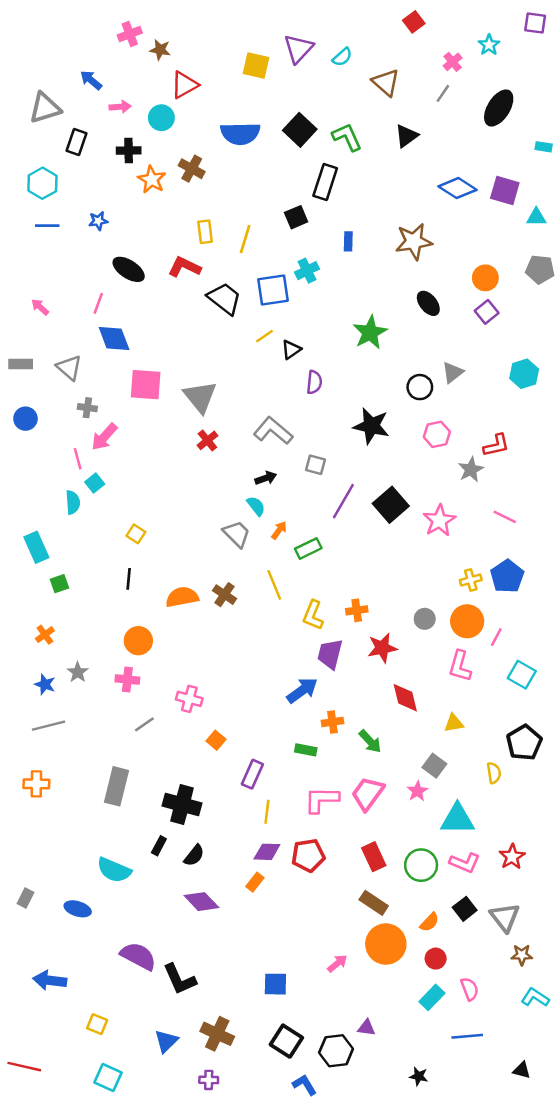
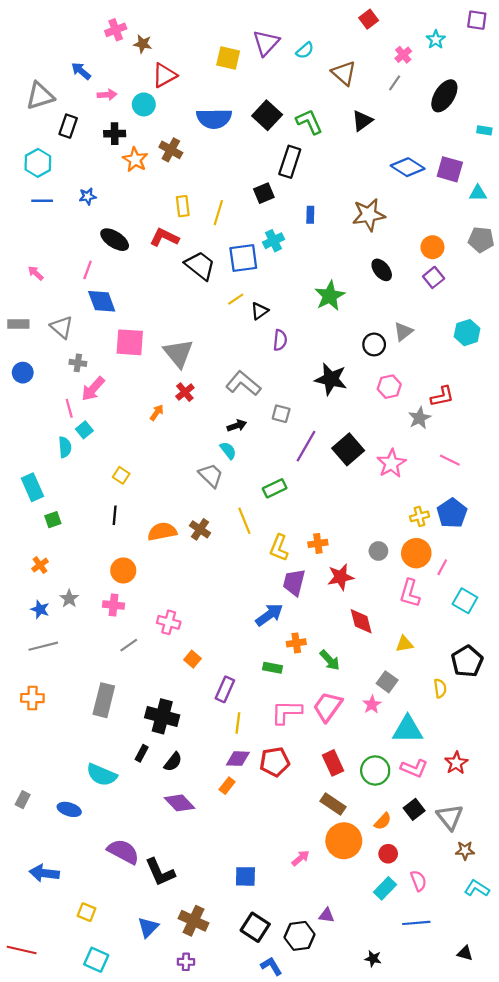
orange arrow: (279, 530) -> (157, 413), moved

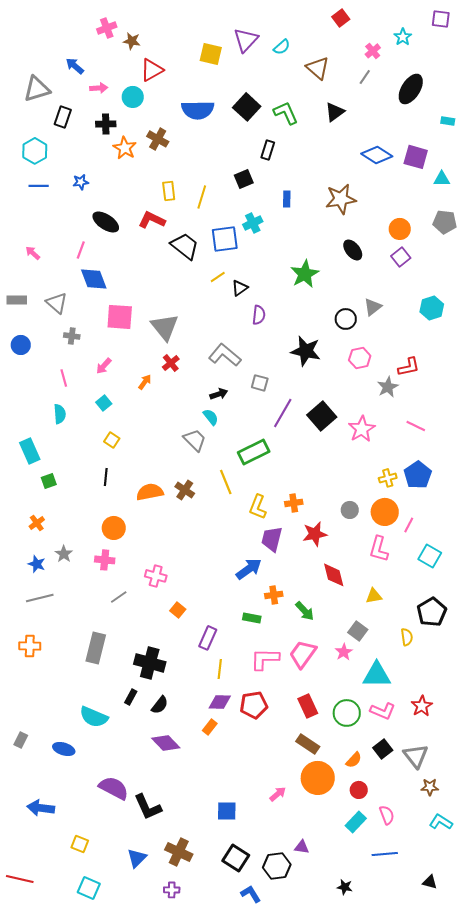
black rectangle: (290, 162) -> (268, 150), size x0.7
pink arrow: (93, 389) -> (104, 366), moved, size x0.7
cyan square: (84, 430) -> (104, 403), moved
green rectangle: (275, 488) -> (254, 452), size x1.4

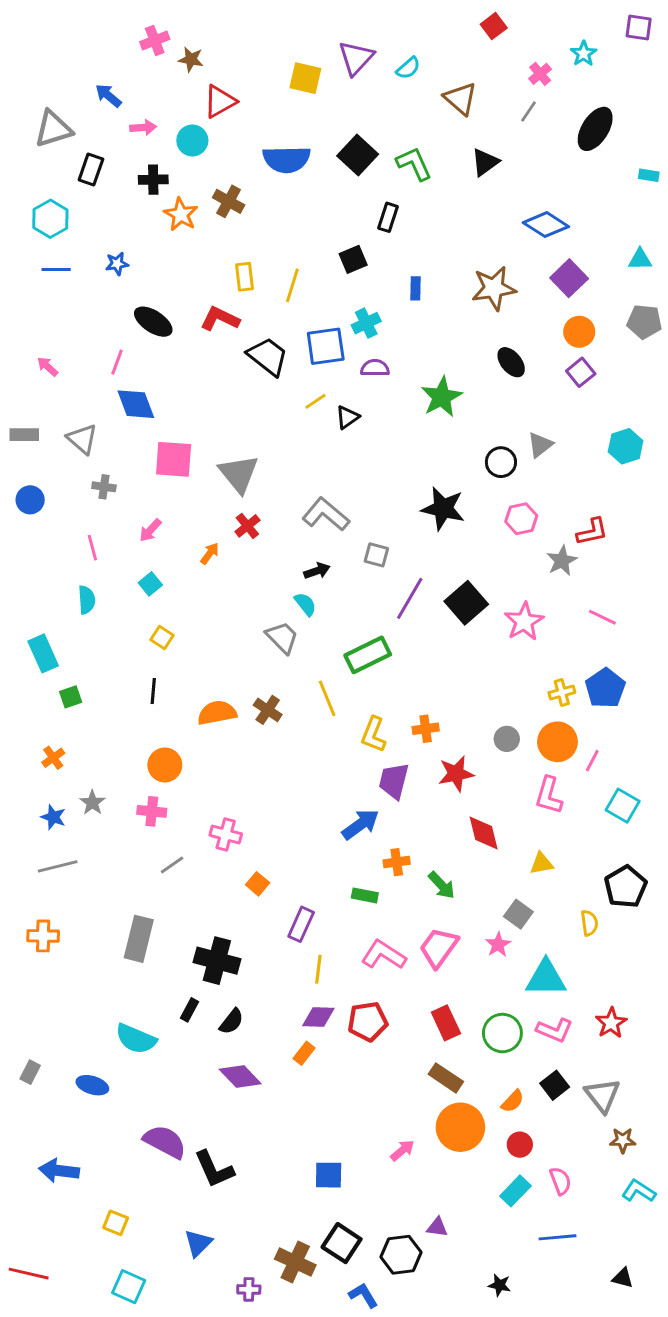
purple square: (416, 157) -> (569, 278), moved, turned 30
purple semicircle: (259, 315) -> (375, 368), moved, turned -96
pink L-shape: (265, 659) -> (384, 955), turned 32
brown cross: (179, 852) -> (295, 1262), moved

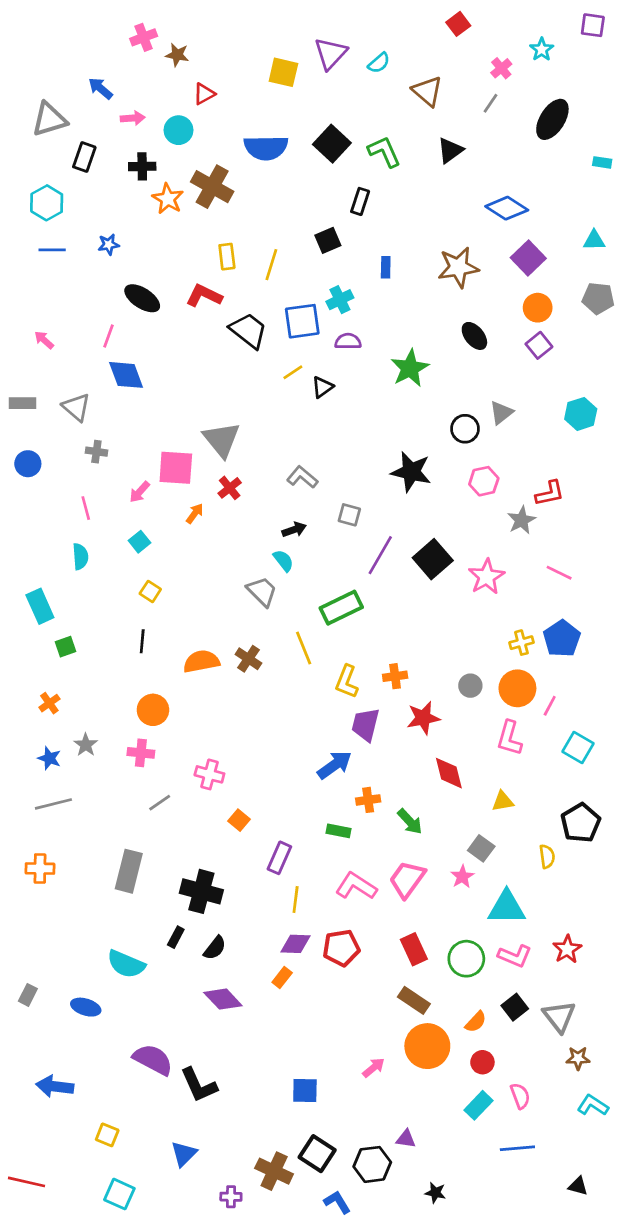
red triangle: (220, 101) -> (204, 94), size x0.7
brown cross: (229, 201) -> (212, 187), size x1.4
pink square: (174, 459) -> (176, 468), moved
gray L-shape: (326, 514) -> (302, 477), size x0.7
black star: (500, 1285) -> (435, 1193), moved

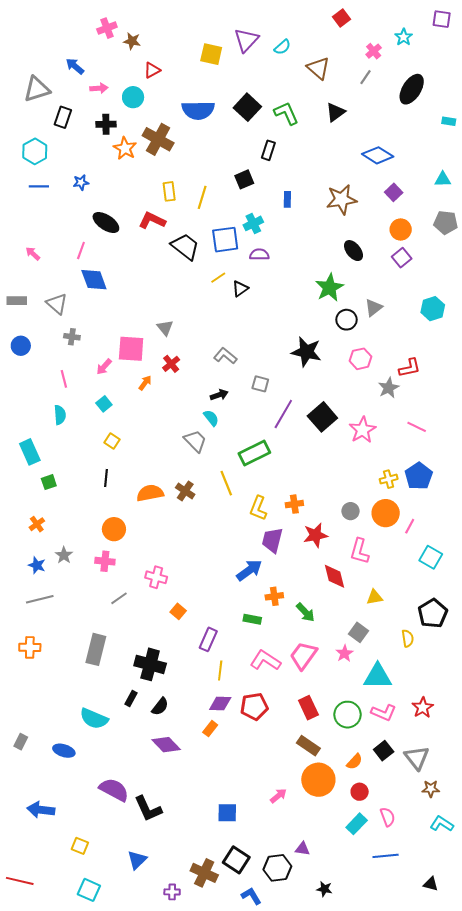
purple square: (528, 258) -> (394, 192), size x0.7
green star: (410, 368) -> (329, 288), moved
gray triangle: (222, 439) -> (165, 328), size x0.6
pink L-shape: (509, 738) -> (360, 551), moved

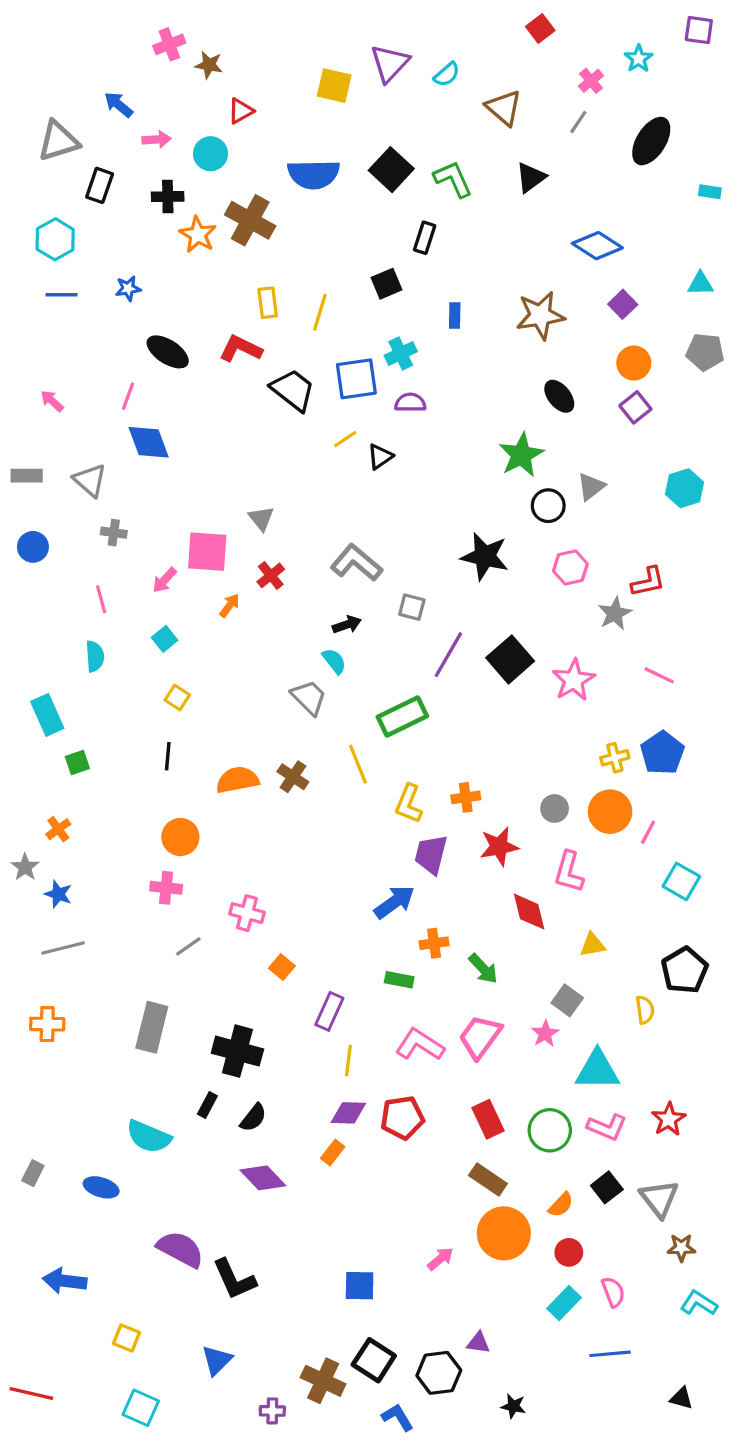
gray L-shape: (225, 356) -> (356, 563), size x1.4
gray star: (64, 555) -> (25, 867), moved

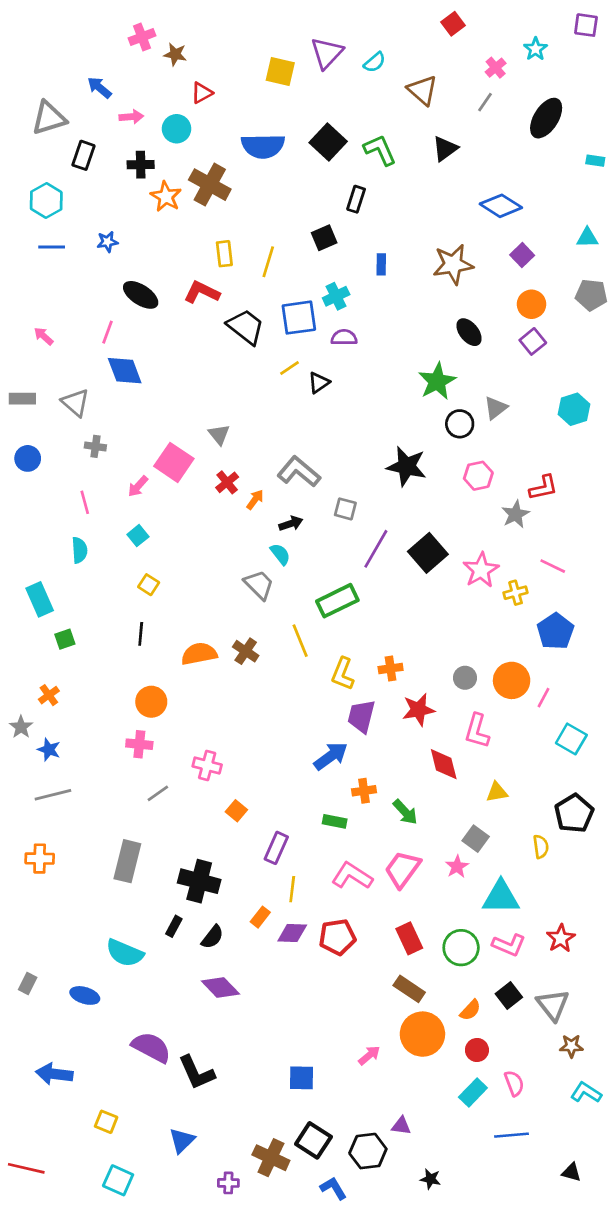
pink square: (207, 552) -> (174, 462), turned 30
orange arrow: (230, 606) -> (255, 500), moved
yellow cross: (615, 758) -> (516, 593), moved
orange rectangle: (333, 1153) -> (260, 917), moved

